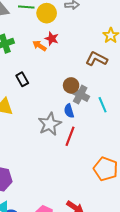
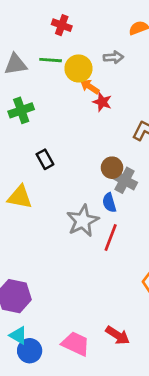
red star: (52, 39) -> (102, 102), moved
orange arrow: (39, 46) -> (90, 87), moved

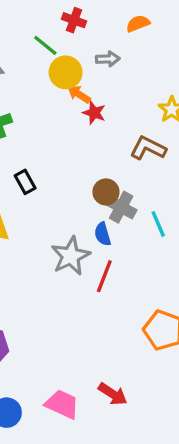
red cross: (62, 25) -> (74, 20), moved
green line: (51, 60) -> (45, 45), moved, turned 35

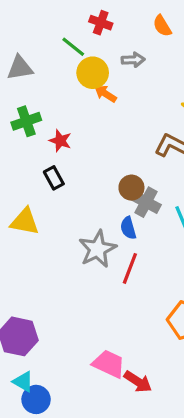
orange semicircle: (138, 24) -> (162, 26), turned -100
red star: (94, 113) -> (60, 141), moved
pink trapezoid: (62, 404) -> (109, 364), moved

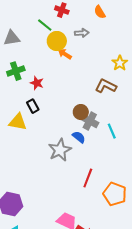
yellow triangle: (25, 222) -> (18, 122), moved
blue semicircle: (128, 228) -> (79, 137), turned 144
red line: (130, 268) -> (88, 178), moved

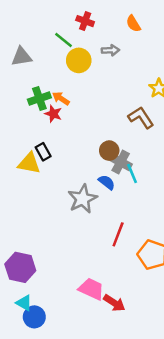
orange arrow: (65, 54) -> (61, 98), moved
green cross: (16, 71) -> (39, 98), moved
brown L-shape: (106, 86) -> (141, 118), turned 30
black rectangle: (33, 106) -> (43, 152), moved
cyan line: (112, 131) -> (132, 173), moved

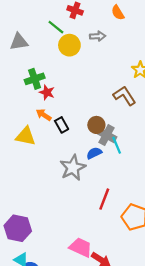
orange arrow: (61, 98) -> (44, 115), moved
black rectangle: (43, 152) -> (62, 125), moved
blue semicircle: (107, 182) -> (94, 153), turned -64

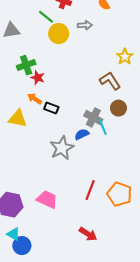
black rectangle: (62, 125) -> (51, 108), turned -40
brown circle: (96, 125) -> (118, 108), moved
red line: (104, 199) -> (90, 190), moved
pink trapezoid: (81, 247) -> (47, 199), moved

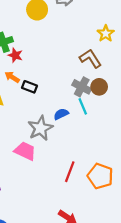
gray cross: (93, 118) -> (82, 87), moved
pink trapezoid: (47, 199) -> (25, 151), moved

